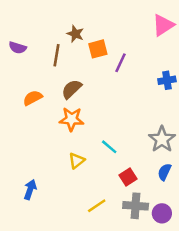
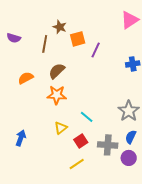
red square: (128, 177) -> (81, 141), moved
blue arrow: (30, 190) -> (21, 138), moved
gray cross: (136, 206) -> (108, 145), moved
purple circle: (162, 213) -> (129, 158), moved

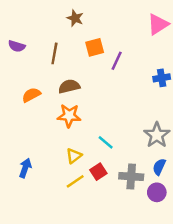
brown star: (60, 27) -> (75, 18), moved
brown semicircle: (57, 71) -> (69, 86), turned 30
yellow line: (77, 164) -> (75, 181), moved

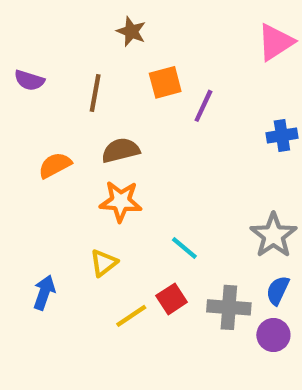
yellow triangle: (74, 156) -> (104, 263), moved

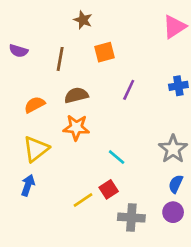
purple line: (203, 106) -> (129, 90), moved
yellow triangle: (104, 263) -> (36, 149), moved, size x1.5
gray cross: (229, 307) -> (131, 218), moved

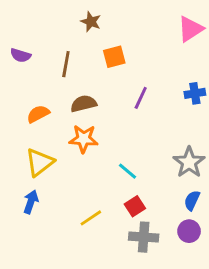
red square: (109, 189) -> (135, 206), moved

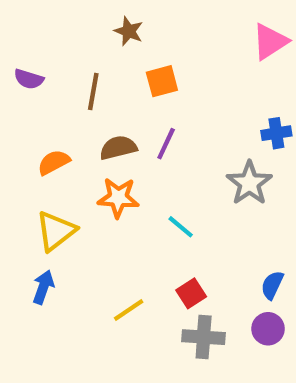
purple line: (141, 98) -> (166, 144), moved
gray star: (189, 162) -> (249, 183), moved
cyan line: (127, 171) -> (181, 227), moved

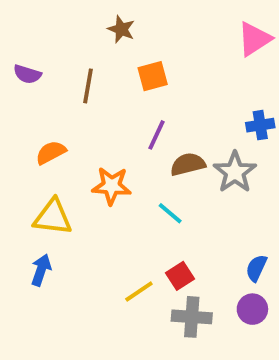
brown semicircle: (118, 148) -> (188, 164), moved
yellow triangle: (56, 231) -> (53, 217), turned 45
yellow line: (129, 310) -> (139, 291), moved

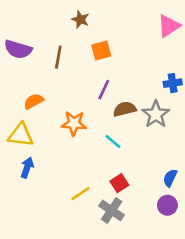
purple semicircle: (27, 74) -> (18, 49), size x1.5
yellow triangle: (53, 217) -> (21, 135), moved
blue arrow: (41, 270) -> (27, 168), moved
yellow line: (139, 291) -> (80, 194), moved
gray cross: (192, 317) -> (112, 210), moved, turned 30

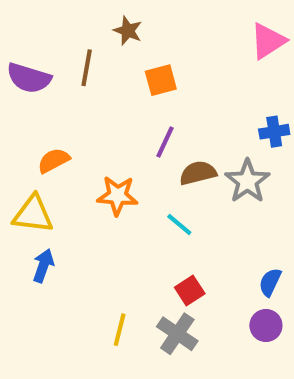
brown line: (58, 57) -> (87, 68), moved
yellow line: (80, 194) -> (120, 330), moved, turned -42

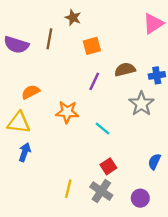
brown semicircle: (198, 173) -> (125, 70), moved
purple circle: (266, 325) -> (140, 198), moved

